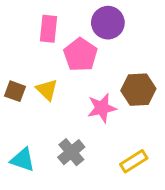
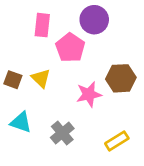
cyan triangle: (23, 160) -> (21, 122), moved

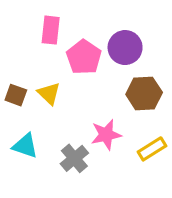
purple circle: (94, 20) -> (125, 48), moved
pink star: (89, 94) -> (106, 135), moved
yellow rectangle: (117, 141) -> (152, 149), moved

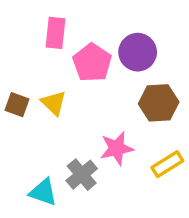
cyan triangle: (25, 146) -> (43, 192), moved

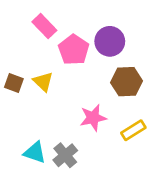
pink rectangle: (55, 33) -> (44, 26), turned -50
gray cross: (82, 175) -> (65, 155), moved

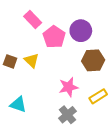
cyan triangle: (35, 152) -> (18, 104), moved
gray cross: (65, 155) -> (67, 115), moved

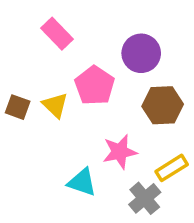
pink pentagon: (54, 37) -> (95, 86), moved
cyan triangle: (18, 104) -> (82, 182), moved
gray cross: (67, 115) -> (145, 198), moved

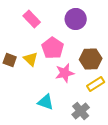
purple circle: (141, 53) -> (76, 19), moved
pink star: (120, 152) -> (65, 73), moved
yellow rectangle: (172, 168) -> (96, 84), moved

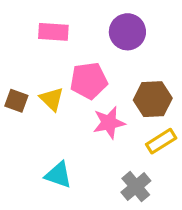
pink rectangle: (32, 19) -> (53, 32), turned -42
pink pentagon: (53, 48) -> (89, 81), turned 30
cyan triangle: (46, 102) -> (58, 175), moved

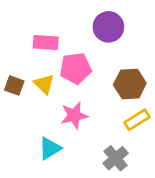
pink rectangle: (53, 32) -> (46, 43), moved
pink star: (109, 123) -> (74, 115), moved
cyan triangle: (58, 175) -> (50, 148), turned -50

